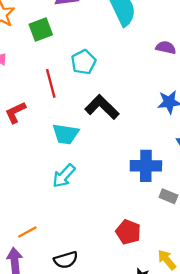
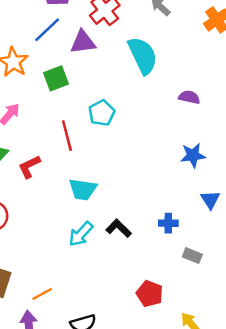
black L-shape: (102, 107) -> (119, 228), moved, size x0.7
blue cross: (146, 166) -> (168, 223), size x0.6

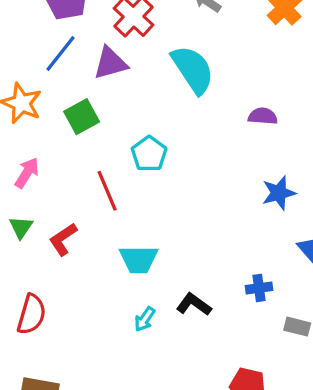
cyan arrow: (81, 234) -> (145, 319), size x0.7

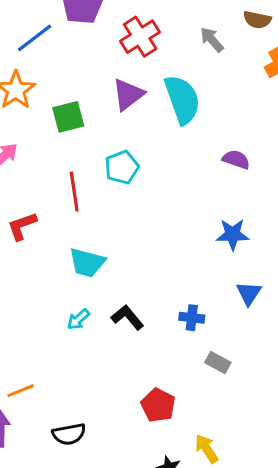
blue line: (61, 53) -> (35, 38), moved
purple triangle: (110, 63) -> (128, 94), moved, turned -36

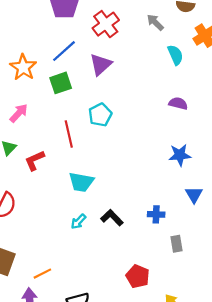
blue line: (35, 38) -> (64, 51), moved
cyan semicircle: (182, 100) -> (175, 55), moved, size x0.6
gray rectangle: (218, 362) -> (176, 244), turned 56

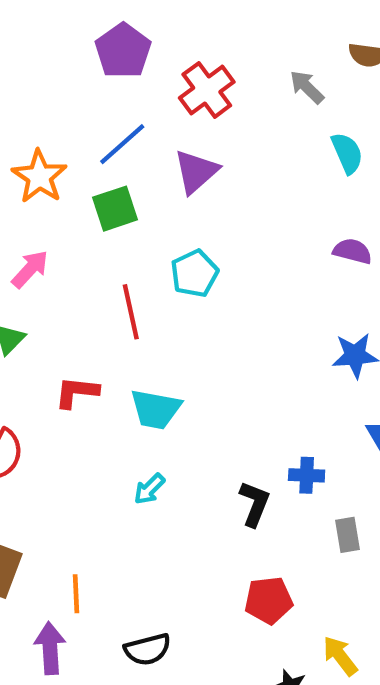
red L-shape: (35, 160) -> (77, 392), moved, turned 30
black L-shape: (112, 218) -> (254, 504), moved, turned 65
orange line: (42, 274) -> (76, 594), turned -66
red pentagon: (138, 276) -> (269, 600), turned -30

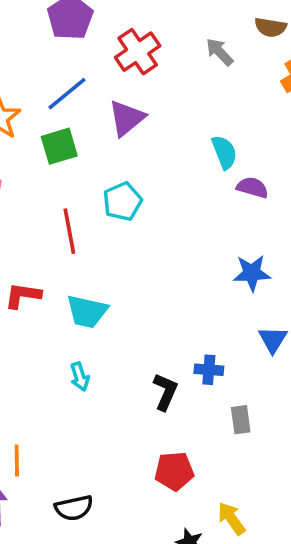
cyan semicircle: (347, 153) -> (224, 152), moved
cyan arrow: (149, 489) -> (80, 377), turned -64

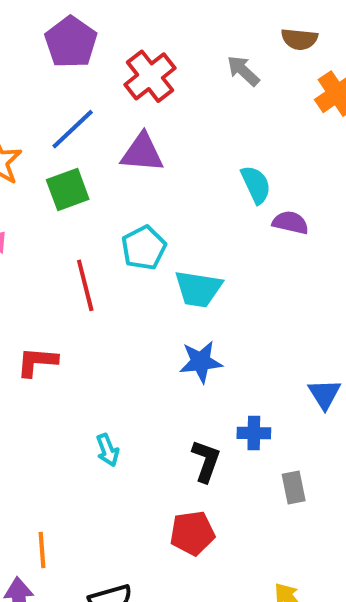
purple triangle: (127, 118) -> (142, 153), turned 48
blue star: (252, 273) -> (201, 362), moved
cyan trapezoid: (87, 312) -> (198, 289), moved
red pentagon: (174, 471) -> (192, 533), moved

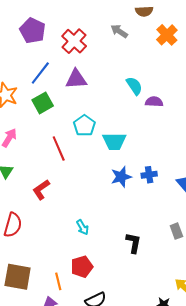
red L-shape: (37, 362) -> (41, 190), turned -30
blue cross: (254, 433) -> (149, 175), moved
black L-shape: (206, 461) -> (134, 243), moved
red pentagon: (192, 533) -> (82, 267), moved

